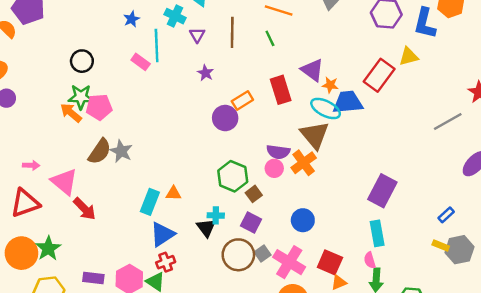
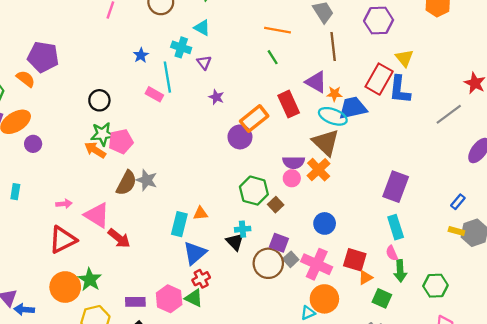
blue L-shape: (425, 23) -> (400, 90), moved
brown line: (232, 32) -> (333, 47), moved
yellow triangle: (409, 57) -> (404, 58), turned -48
orange rectangle: (242, 100) -> (254, 119), size x1.4
purple square: (251, 222) -> (279, 243), moved

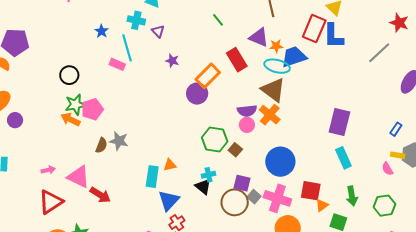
brown semicircle: (126, 183) -> (101, 145), size x0.7
blue circle: (325, 223) -> (280, 162), size x1.5
pink semicircle: (392, 253) -> (387, 169), moved

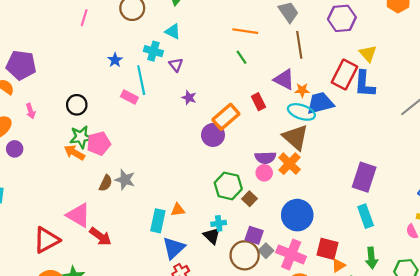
red rectangle: (237, 60) -> (258, 102), size x0.7
pink arrow: (48, 170) -> (31, 111), moved, turned 80

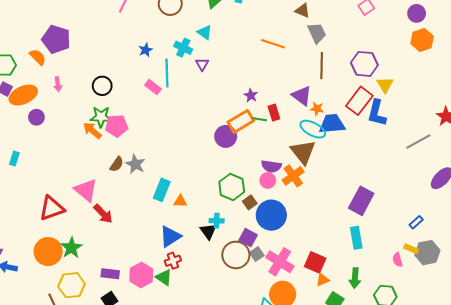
purple hexagon: (342, 18) -> (364, 64), moved
green line: (242, 57) -> (260, 119), moved, turned -56
purple star: (189, 98) -> (251, 95), moved
blue circle: (297, 215) -> (271, 215), moved
cyan rectangle: (158, 221) -> (162, 190), moved

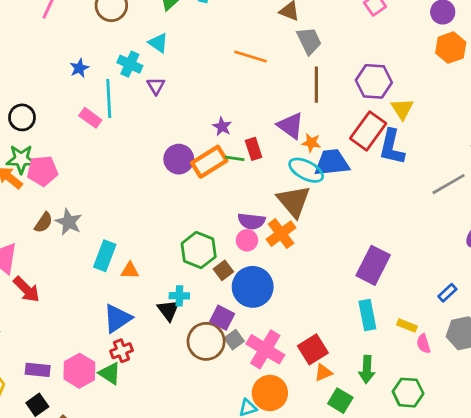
purple circle: (226, 136) -> (179, 159), moved
yellow rectangle: (411, 249) -> (407, 325), moved
red square: (315, 262) -> (313, 349), turned 35

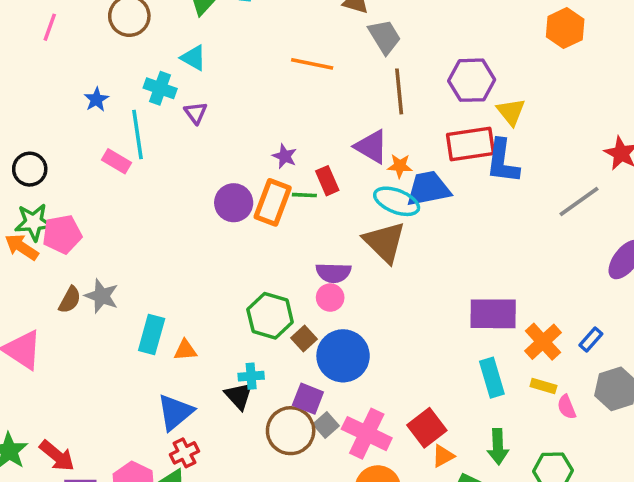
red rectangle: (368, 131) -> (470, 144), turned 51
orange rectangle: (209, 162) -> (273, 202), turned -32
orange cross: (281, 234) -> (543, 342), moved
purple rectangle: (373, 265) -> (493, 314), turned 69
red arrow: (26, 289) -> (57, 456), moved

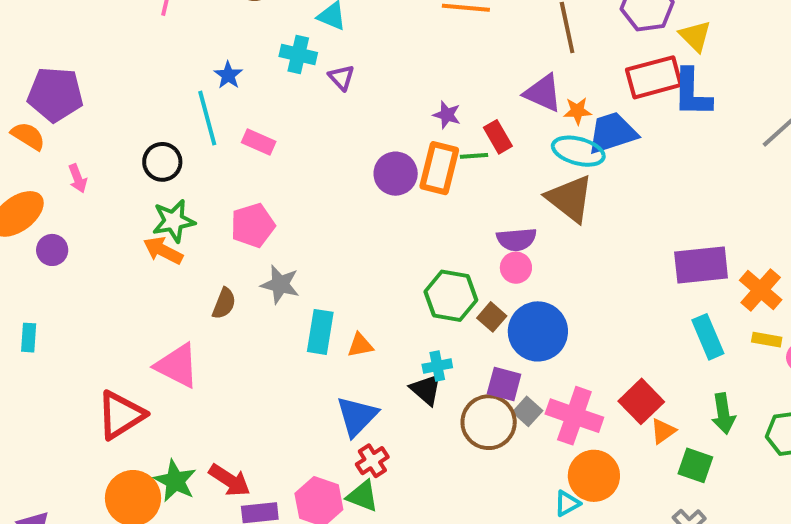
cyan line: (137, 134) -> (207, 118), moved
pink pentagon: (62, 234) -> (253, 225), moved
gray star: (102, 296) -> (280, 284), moved

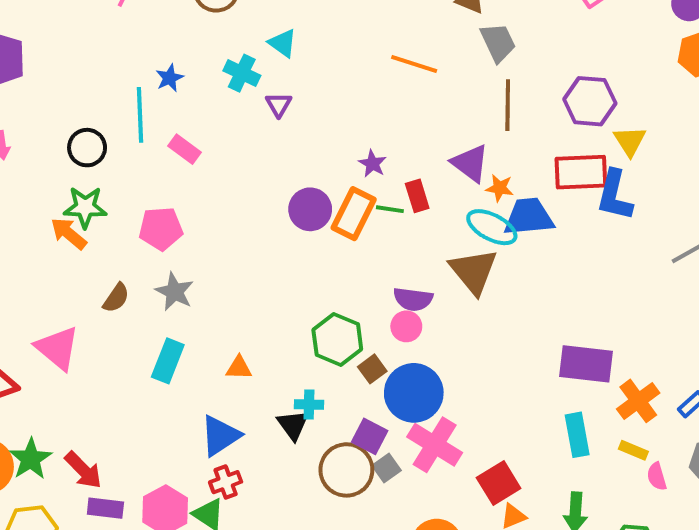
cyan rectangle: (320, 332) -> (168, 361), moved
pink cross: (574, 416) -> (435, 445), moved

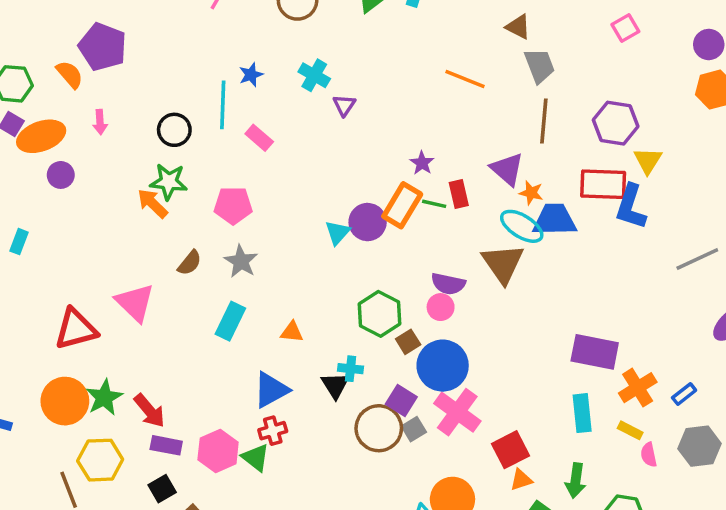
cyan triangle: (283, 43) -> (338, 233), moved, turned 32
purple circle: (310, 209) -> (368, 222), moved

